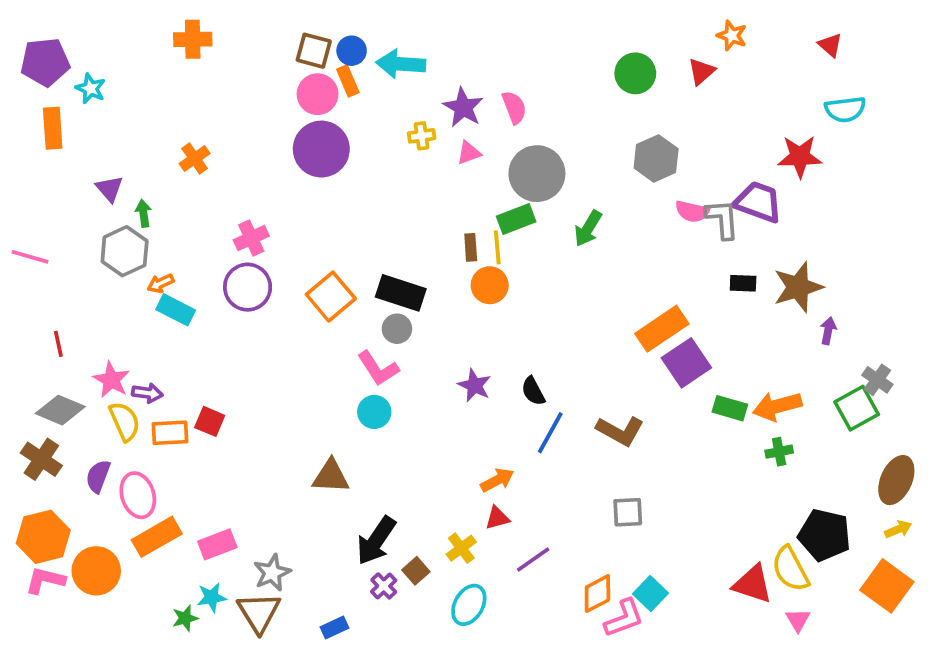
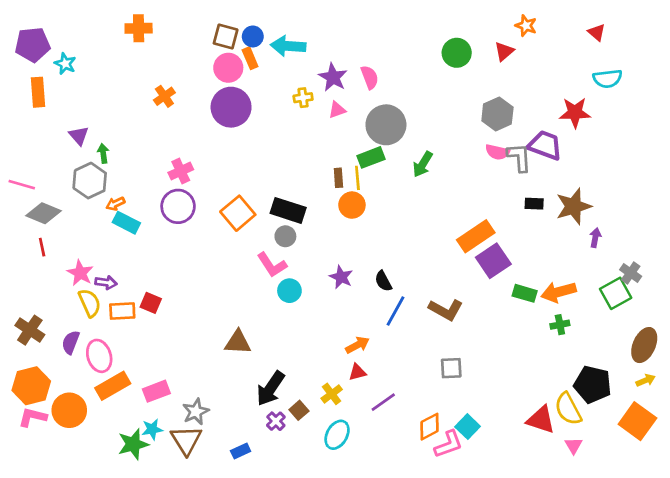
orange cross: (195, 158) -> (164, 96), moved
gray hexagon: (656, 158) -> (497, 114), moved
gray diamond: (60, 410) -> (43, 213), moved
cyan circle: (374, 412) -> (289, 291), moved
green star: (185, 618) -> (133, 444), size x1.6

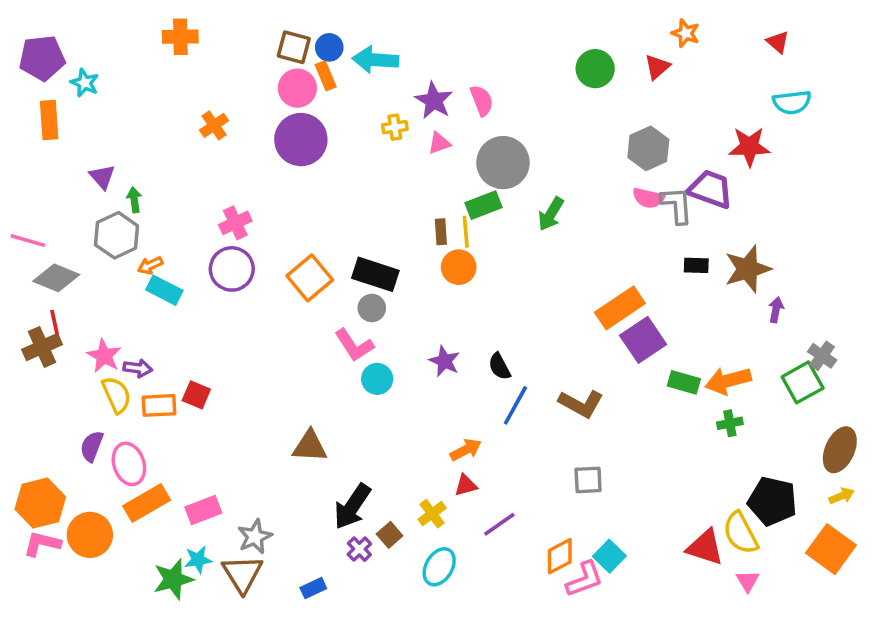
brown cross: (30, 330) -> (42, 347), moved, turned 32

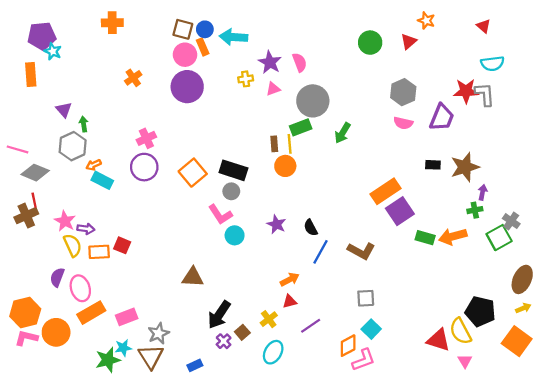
purple pentagon: (42, 58) -> (42, 36), moved
purple trapezoid: (710, 189) -> (442, 117), turned 92
gray L-shape: (677, 205) -> (485, 94), moved
green cross: (730, 423) -> (475, 210), moved
cyan square: (609, 556) -> (371, 329), moved

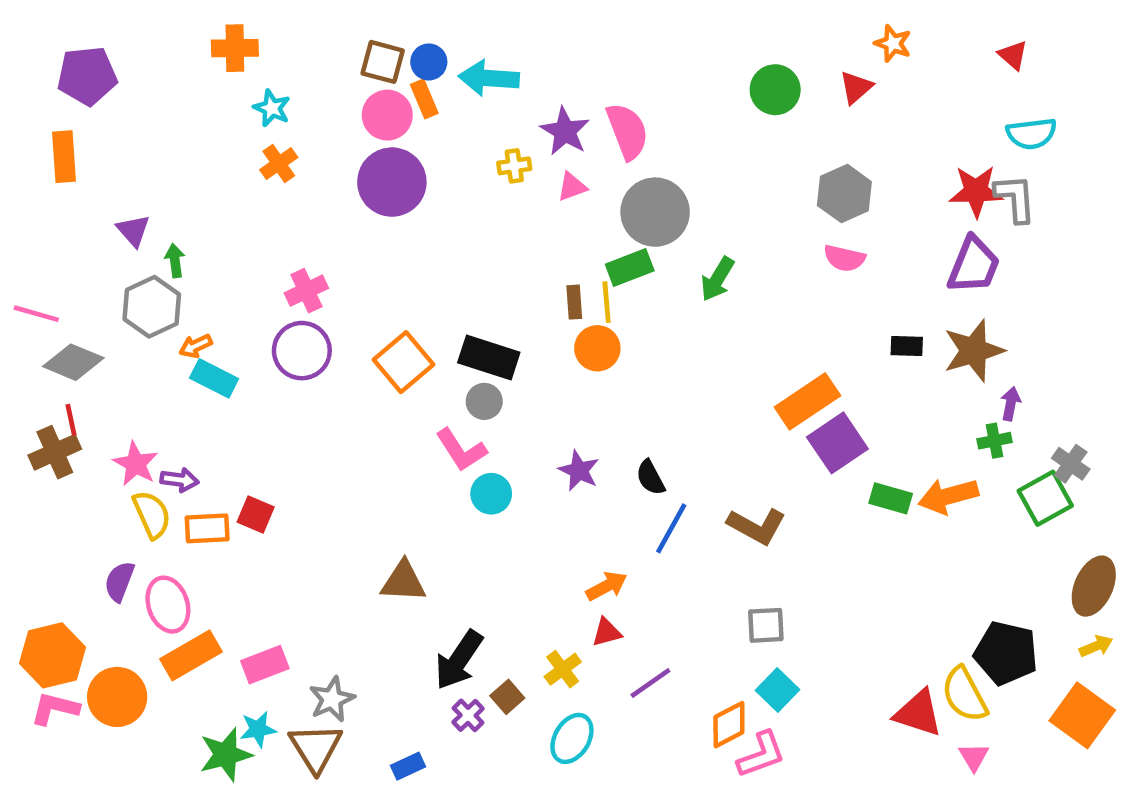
cyan star: (53, 51) -> (272, 108), moved
pink semicircle: (300, 62) -> (627, 131), size x1.4
purple trapezoid: (442, 117) -> (974, 265), moved

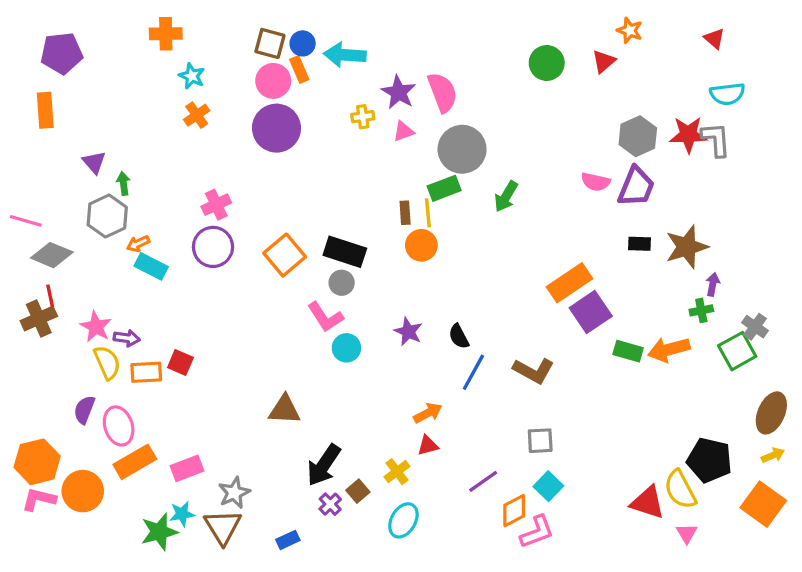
gray hexagon: (844, 194) -> (638, 136), moved
purple trapezoid: (974, 265) -> (636, 187), moved
purple line: (650, 683) -> (483, 481), moved

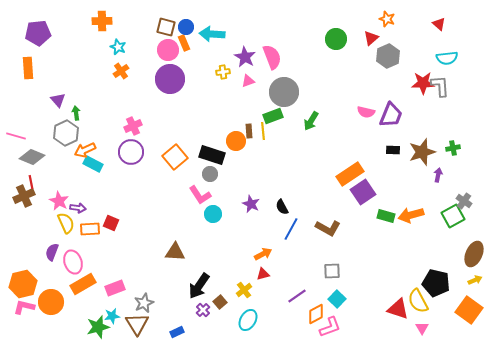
gray hexagon: (638, 136) -> (388, 56), moved
orange arrow: (138, 244) -> (85, 150), size x1.5
orange circle: (421, 245) -> (236, 141), moved
green cross: (701, 310) -> (453, 148), moved

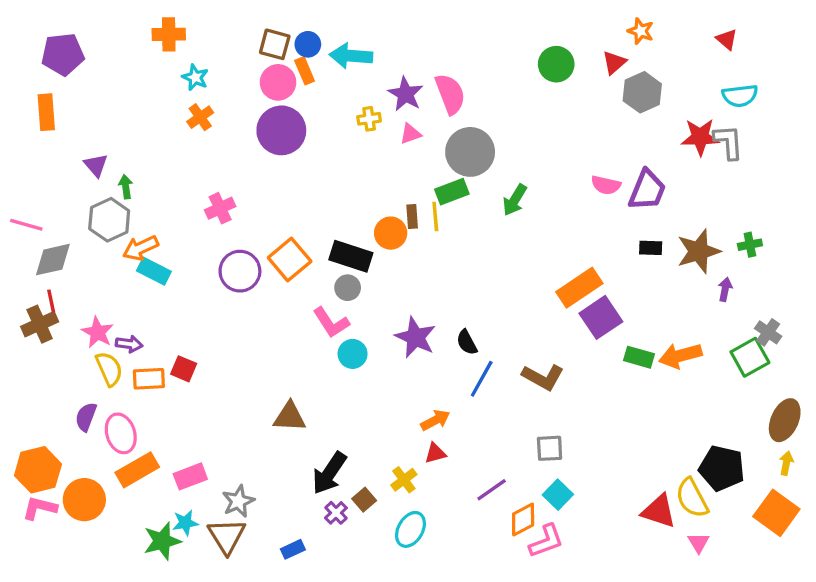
purple circle: (131, 152) -> (240, 271), moved
gray diamond: (32, 157) -> (53, 260), turned -35
purple star: (251, 204) -> (415, 337), size x1.4
yellow arrow: (475, 280) -> (786, 463), turned -56

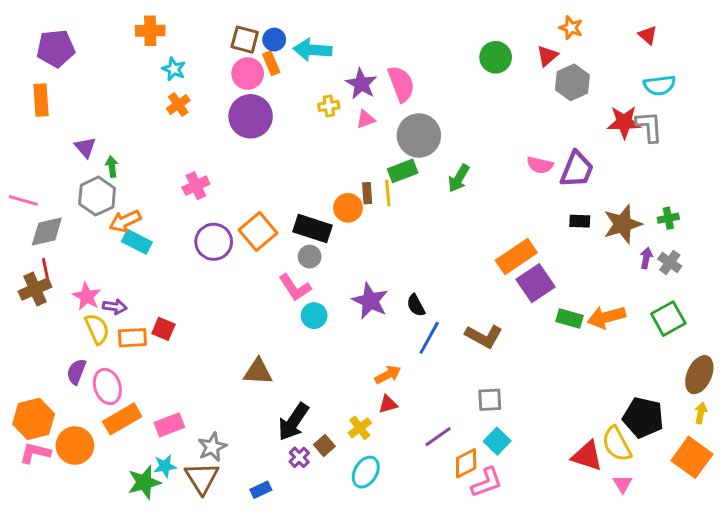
gray cross: (768, 332) -> (670, 262), moved

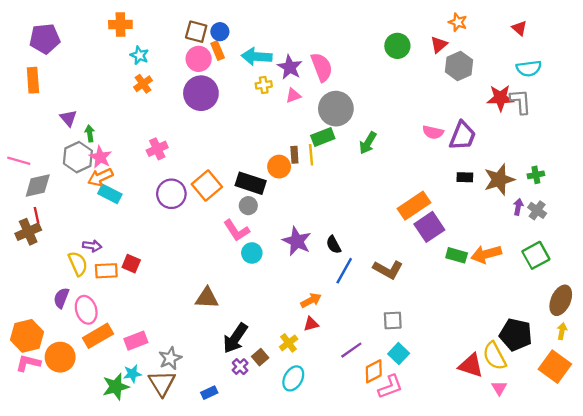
cyan arrow: (313, 50) -> (257, 57), moved
pink star: (87, 296) -> (100, 157), moved

